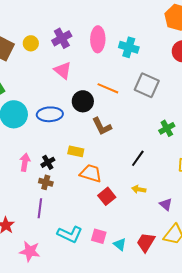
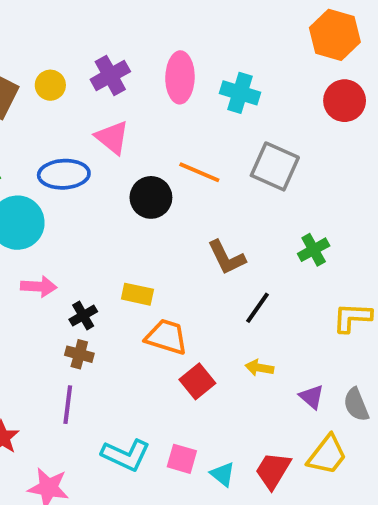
blue ellipse: (50, 114) -> (64, 174), moved
brown L-shape: (102, 126) -> (226, 257), moved
pink arrow: (25, 162) -> (39, 286), moved, turned 84

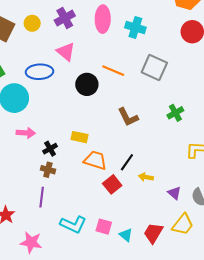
black line: (257, 308) -> (127, 162), moved

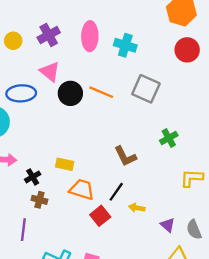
black circle: (87, 84) -> (70, 93), moved
brown L-shape: (128, 117) -> (125, 156), moved
brown cross: (48, 170) -> (39, 200), moved

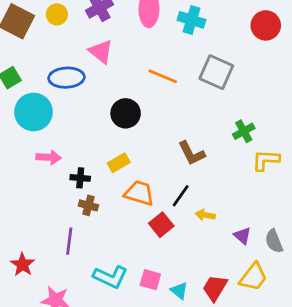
black circle: (70, 93) -> (126, 113), moved
yellow rectangle: (65, 164) -> (119, 163), turned -42
black cross: (33, 177) -> (80, 178), turned 35
yellow L-shape: (192, 178) -> (266, 160), moved

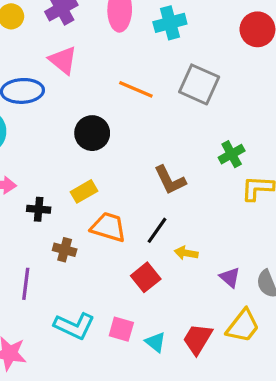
cyan cross: (192, 20) -> (170, 23), turned -32
brown cross: (88, 205) -> (65, 250), moved
red square: (161, 225) -> (146, 277), moved

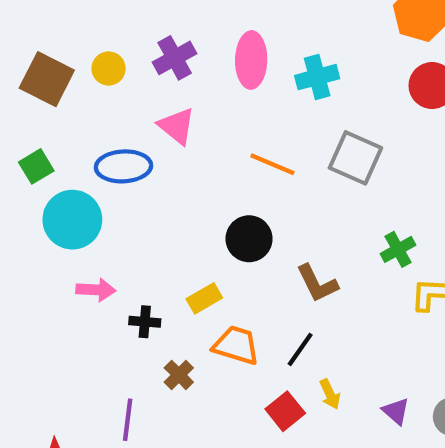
black circle: (92, 133) -> (249, 239), moved
brown cross: (65, 250) -> (179, 375), turned 30
yellow arrow: (186, 253) -> (330, 394), moved, turned -125

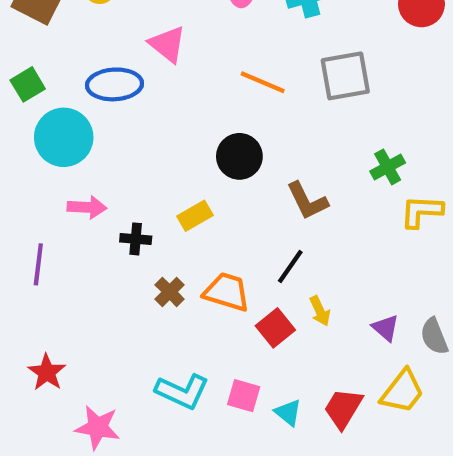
gray square: (355, 158) -> (345, 76), turned -34
orange trapezoid: (236, 345) -> (227, 292), moved
purple line: (128, 420) -> (38, 264), moved

